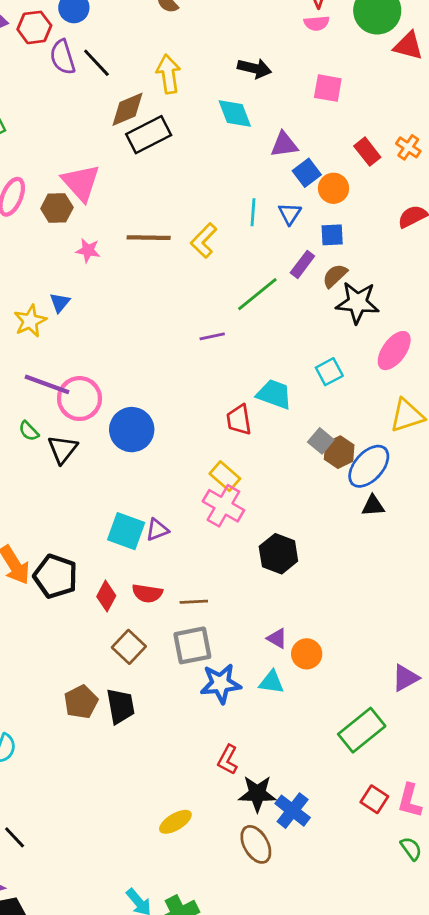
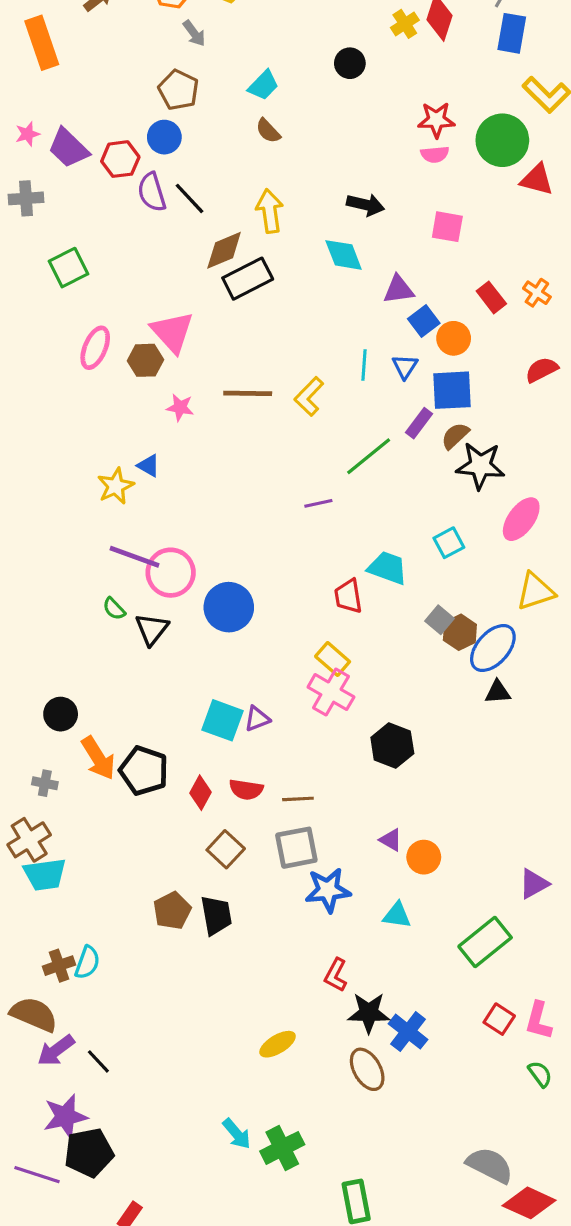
blue square: (332, 235) -> (452, 390), size x1.6
blue triangle: (60, 303) -> (149, 466), turned -40
cyan triangle: (271, 682) -> (397, 915), moved

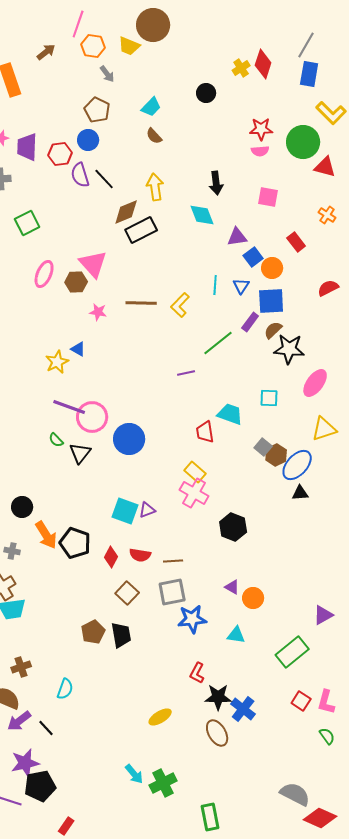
purple trapezoid: (68, 148) -> (27, 147), turned 48
black arrow: (366, 205) -> (216, 183), turned 70
orange cross: (537, 293) -> (327, 215), moved
cyan square: (449, 543) -> (269, 398), turned 30
cyan semicircle: (87, 962) -> (65, 689), moved

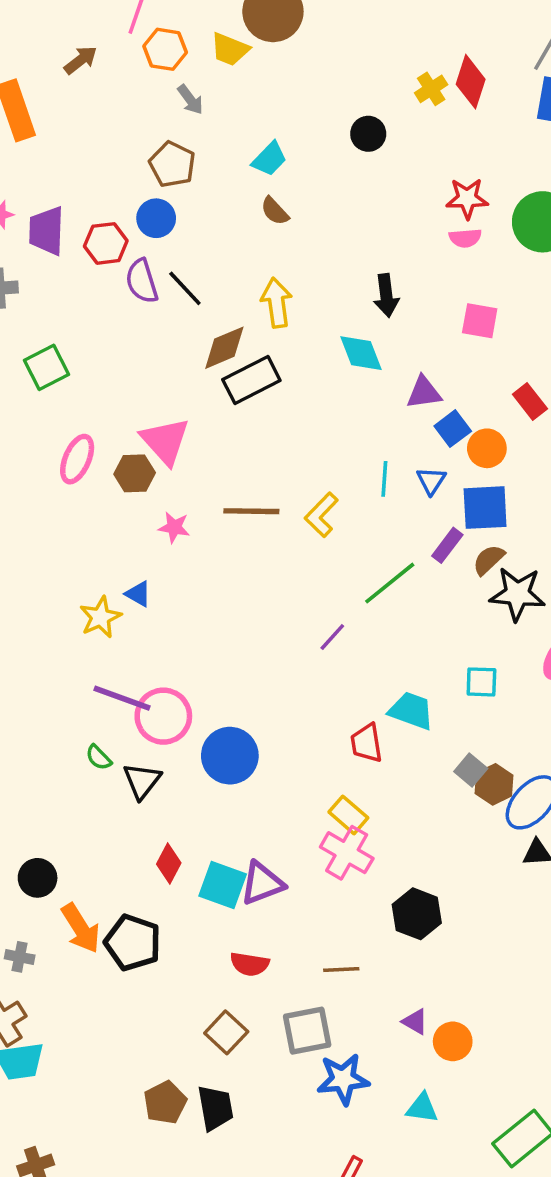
purple line: (186, 373) -> (332, 637), turned -36
purple triangle: (147, 510) -> (262, 883), size x1.5
red diamond: (111, 557) -> (169, 863), moved
brown line: (173, 561) -> (341, 970), moved

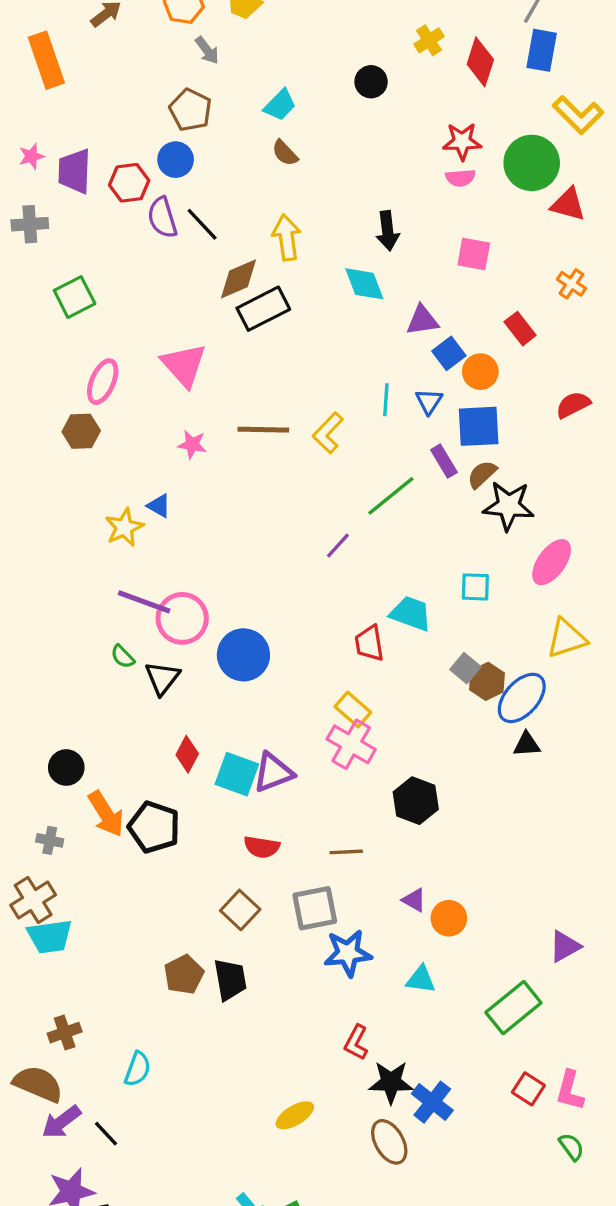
red diamond: (471, 82) -> (480, 62), moved
brown hexagon: (135, 473) -> (81, 431), moved
purple rectangle: (447, 545) -> (444, 461), turned -68

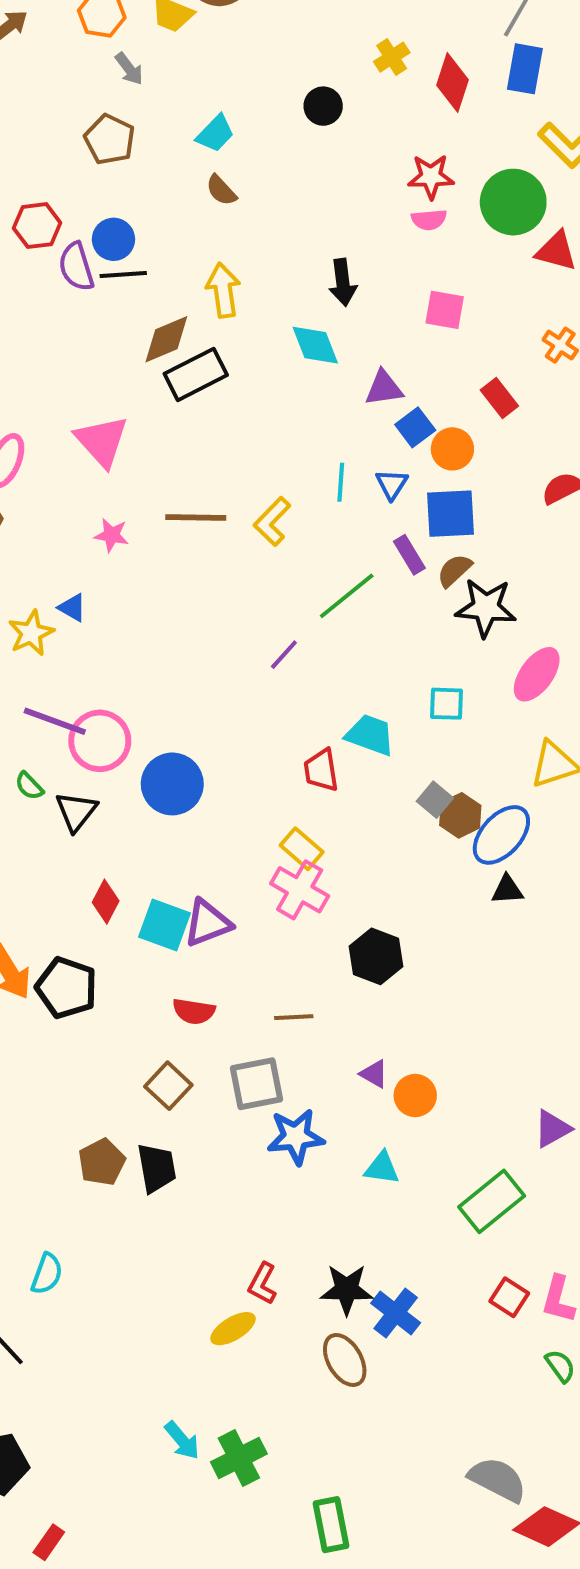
blue circle: (176, 160) -> (113, 239), moved
black line: (202, 224) -> (123, 275), turned -51
red L-shape: (356, 1042) -> (262, 1284), moved

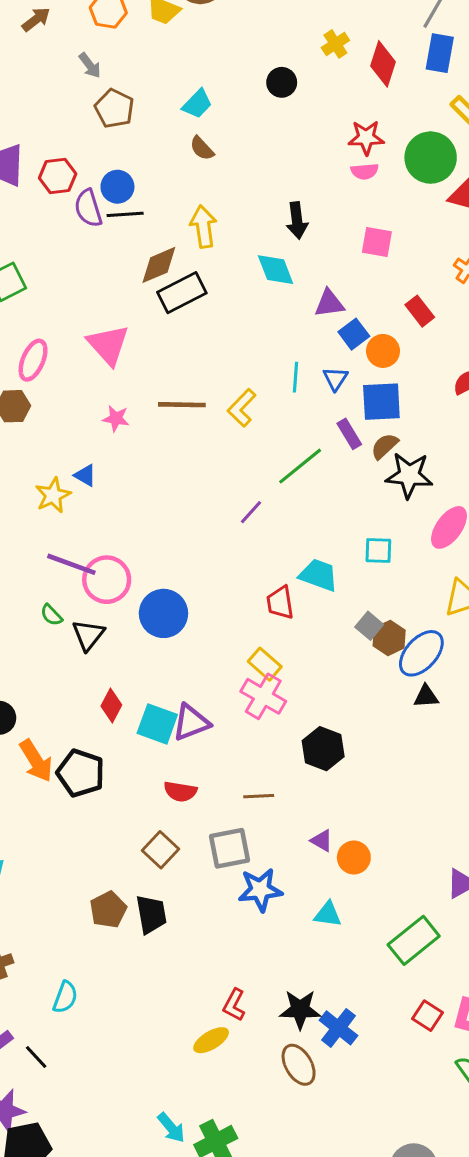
gray arrow: (129, 69) -> (90, 65), moved

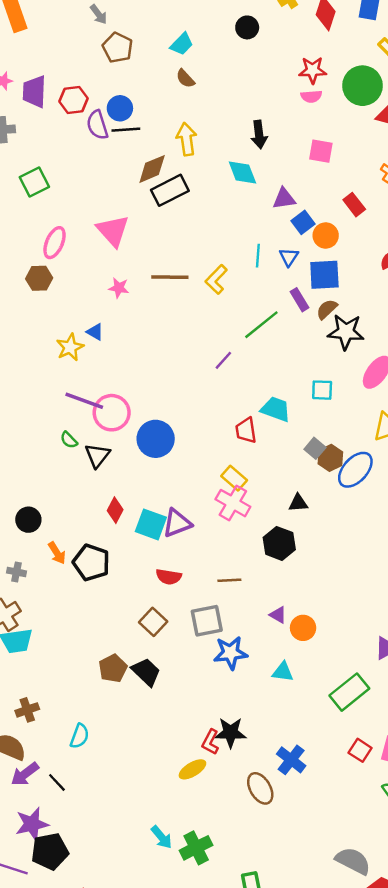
black triangle: (426, 696) -> (298, 503), moved
orange arrow: (36, 761) -> (57, 553), size x0.7
black trapezoid: (151, 914) -> (146, 672), turned -36
black star: (300, 1009) -> (231, 732), moved

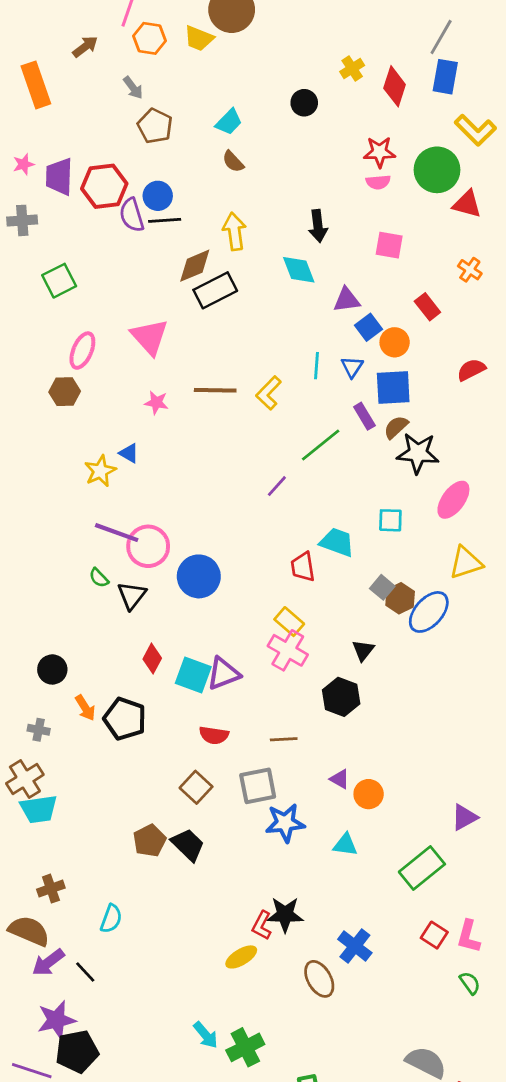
red hexagon: (74, 100) -> (104, 186), size x1.4
black triangle: (298, 503) -> (363, 650), turned -48

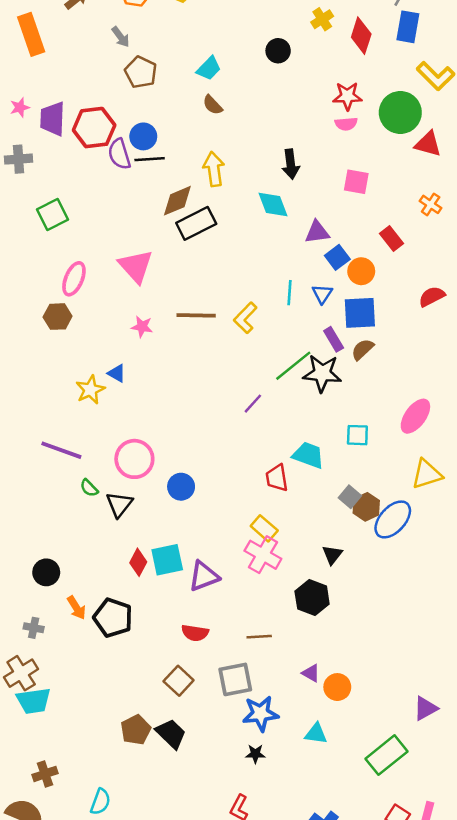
black star: (418, 453) -> (322, 373), moved
purple line: (117, 533) -> (61, 450), moved
blue circle: (199, 576) -> (181, 487), size x0.7
cyan square: (193, 675) -> (167, 560), moved, turned -32
black star: (285, 915) -> (255, 754), moved, size x0.6

